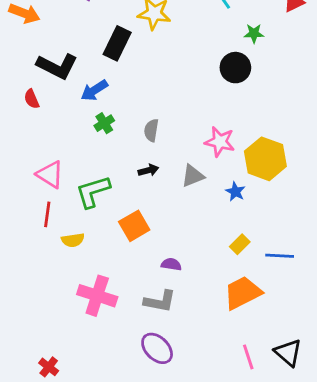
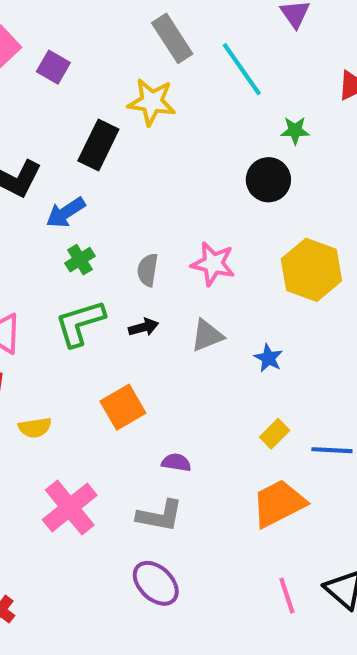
pink star: (220, 142) -> (213, 264), moved
yellow hexagon: (265, 159) -> (311, 270), moved
green L-shape: (93, 192) -> (80, 323), moved
pink cross: (97, 296) -> (70, 508), turned 33

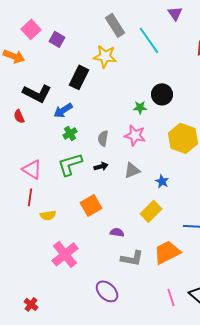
green star: (295, 131) -> (140, 107), moved
yellow rectangle: (275, 434) -> (151, 211), moved, size x1.5
gray L-shape: (160, 516) -> (132, 258), moved

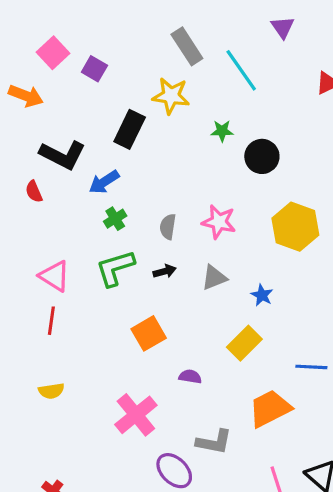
green star: (140, 107) -> (222, 131), moved
yellow semicircle: (48, 215) -> (51, 391), moved
pink cross: (65, 254) -> (136, 415), moved
gray L-shape: (132, 258) -> (214, 442), moved

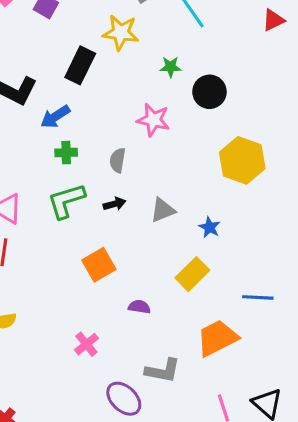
green cross: (115, 219) -> (66, 153), turned 30
pink star: (219, 222) -> (153, 120), moved
pink cross: (136, 415) -> (86, 344), size x0.6

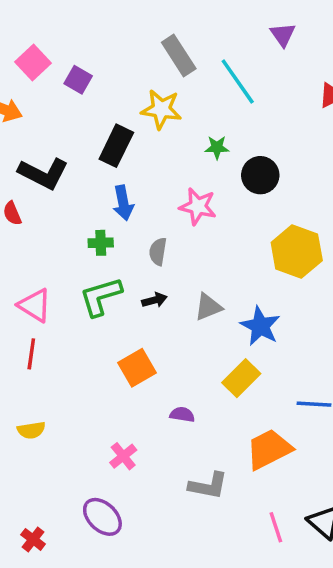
blue arrow: (55, 117) -> (123, 203), moved, turned -68
blue star: (209, 227) -> (260, 326), size x1.6
purple ellipse: (124, 399) -> (102, 517), moved

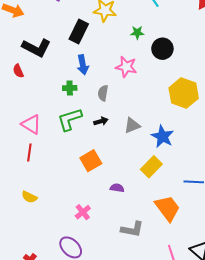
yellow semicircle: (31, 430) -> (29, 197), turned 35
orange trapezoid: (269, 449) -> (168, 208), turned 80

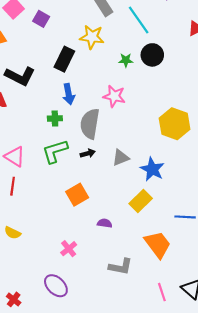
black circle: (162, 49) -> (152, 55), moved
gray semicircle: (103, 93) -> (90, 124), size x1.8

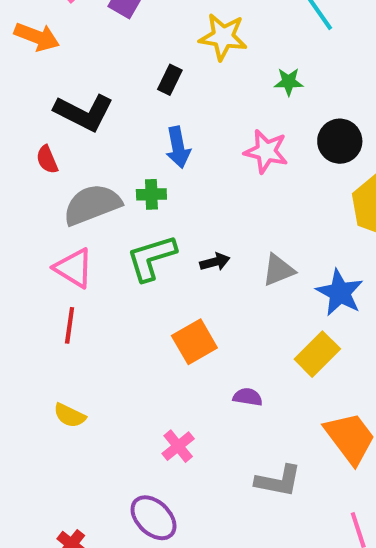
black circle: (152, 55) -> (340, 141), moved
black rectangle: (64, 59) -> (170, 80), size x0.6
gray semicircle: (90, 124) -> (92, 205), moved, turned 60

